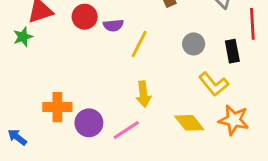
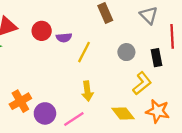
yellow L-shape: (214, 84) -> (142, 83), turned -90
orange cross: (57, 107) -> (20, 101), turned -30

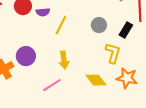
black rectangle: (157, 58) -> (126, 30), turned 42
yellow L-shape: (142, 83) -> (113, 53), turned -35
purple circle: (45, 113) -> (26, 56), moved

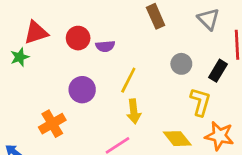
yellow line: (61, 25) -> (128, 80), moved
purple circle: (26, 56) -> (82, 90), moved

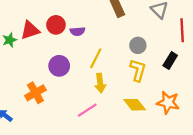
red triangle: (36, 33) -> (30, 30), moved
black rectangle: (218, 71) -> (170, 60), moved
yellow L-shape: (200, 102) -> (138, 70), moved

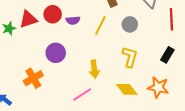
gray circle: (138, 45) -> (130, 24), moved
yellow line: (96, 58) -> (100, 25), moved
black rectangle: (170, 60) -> (167, 55), moved

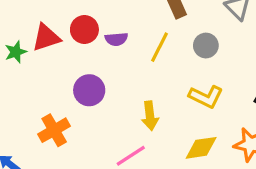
yellow L-shape: (130, 57) -> (206, 97), turned 100
yellow diamond: (127, 89) -> (201, 148), turned -60

